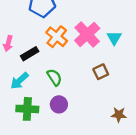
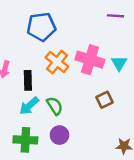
pink cross: (87, 34) -> (90, 60), turned -30
black rectangle: (30, 54) -> (28, 80), turned -60
cyan arrow: (19, 81) -> (29, 106), moved

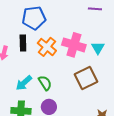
black rectangle: (28, 80) -> (23, 43), moved
brown square: (105, 100) -> (86, 78), size x1.6

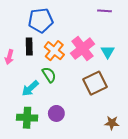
pink cross: (74, 45) -> (83, 49), turned 35
green semicircle: (45, 83) -> (49, 75), moved

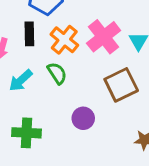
cyan arrow: (30, 88) -> (21, 80), moved
purple circle: (56, 113) -> (83, 118), moved

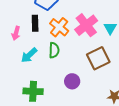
green semicircle: (57, 73) -> (54, 50), turned 35

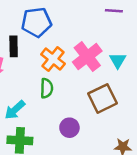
black rectangle: (35, 23) -> (14, 46), moved
cyan arrow: (29, 55) -> (15, 110), moved

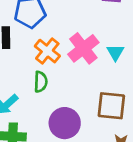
brown square: (102, 98) -> (111, 106), moved, turned 32
purple circle: (69, 128) -> (65, 123), size x1.5

